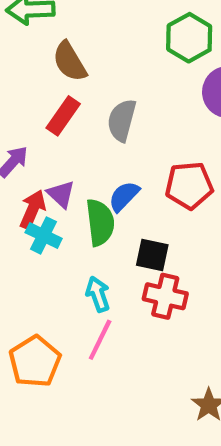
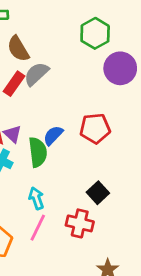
gray semicircle: (122, 120) -> (36, 74), moved, turned 32
black square: (152, 255) -> (98, 193), moved, turned 35
red cross: (165, 296) -> (80, 223), moved

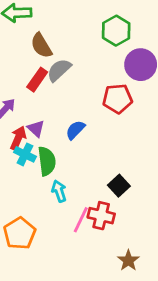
red pentagon: (95, 128) -> (117, 99), moved
green semicircle: (38, 152) -> (47, 161), moved
pink line: (38, 228) -> (81, 220), moved

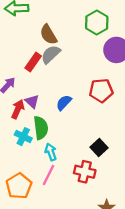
brown semicircle: (41, 46) -> (48, 35), moved
red pentagon: (117, 99) -> (101, 91), moved
cyan cross: (25, 154) -> (23, 137), moved
pink line: (81, 220) -> (48, 175), moved

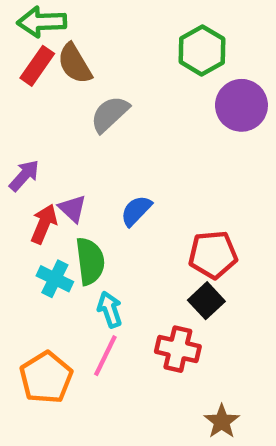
brown semicircle: (48, 35) -> (75, 64), moved
red rectangle: (33, 62) -> (37, 66), moved
red pentagon: (101, 91) -> (213, 255), moved

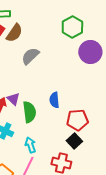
brown semicircle: (75, 64) -> (14, 33), turned -114
blue semicircle: (136, 211) -> (54, 100), moved, turned -49
green semicircle: (90, 261) -> (29, 112), moved

